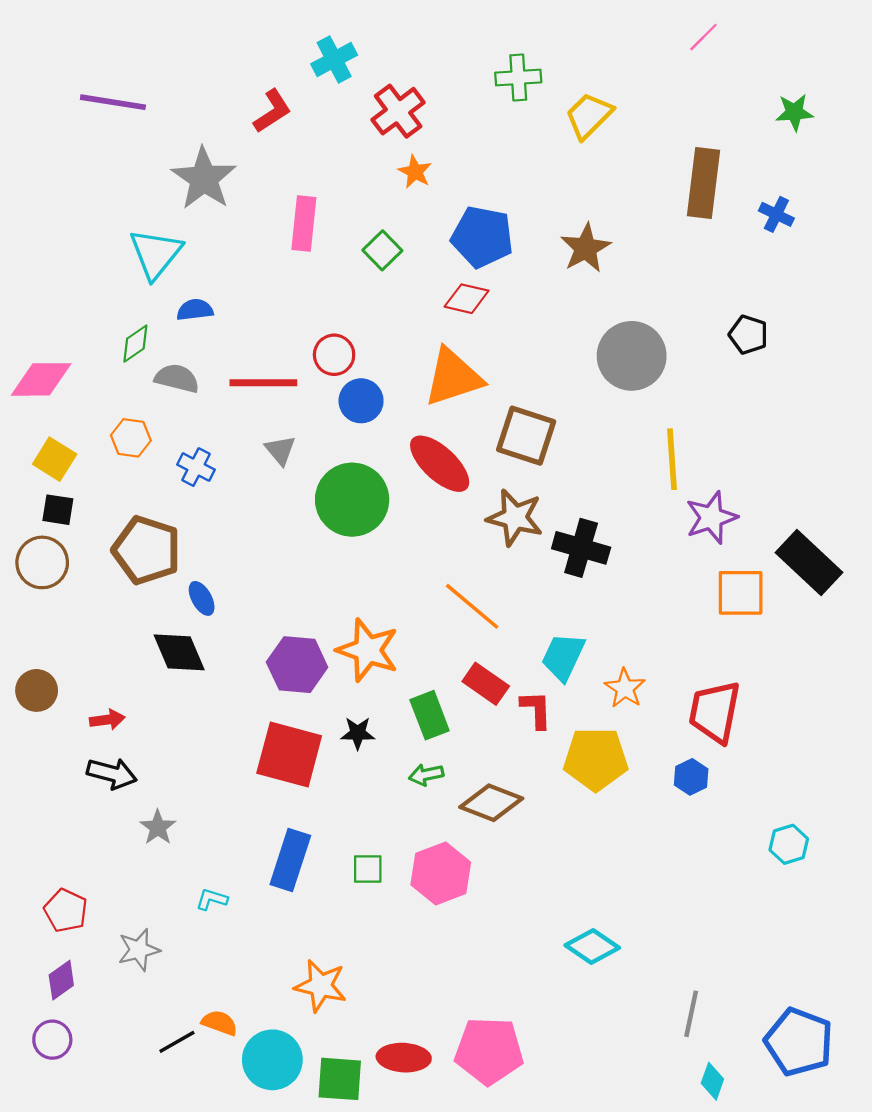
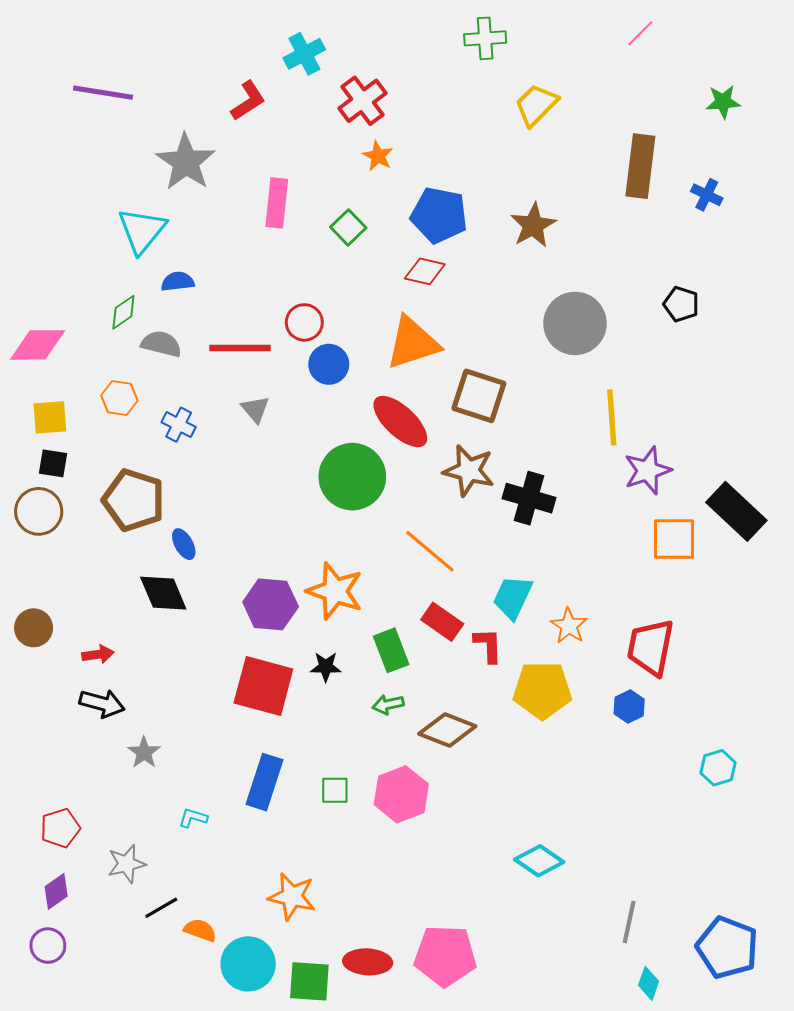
green cross: (518, 77) -> (485, 38), moved
yellow square: (55, 459) -> (50, 417), turned -36
green circle: (352, 500) -> (352, 477), moved
red pentagon: (66, 911) -> (60, 828), turned 30
black line: (177, 1042) -> (161, 908), moved

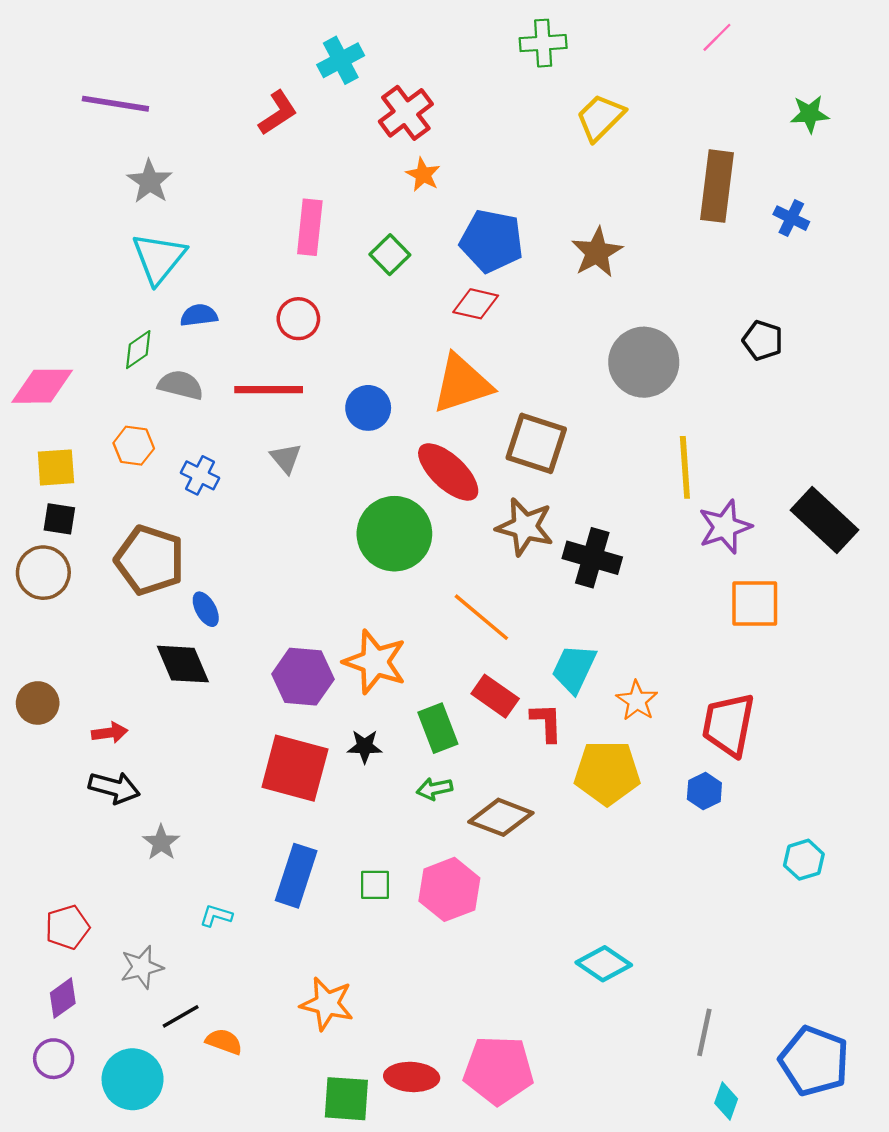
gray star: (186, 162) -> (150, 181), moved, size x0.7
red circle: (304, 322) -> (298, 319), moved
black rectangle: (736, 511) -> (824, 520), moved
cyan circle: (248, 964) -> (133, 1079), moved

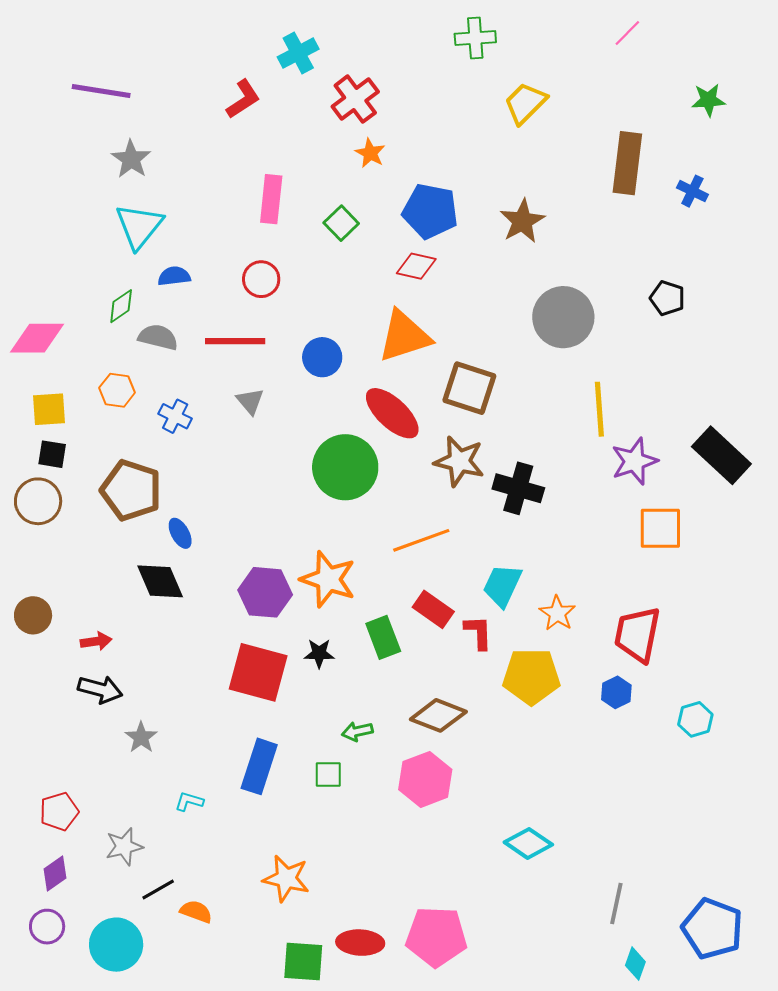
orange line: (481, 617) -> (421, 540), turned -60
green arrow: (434, 789) -> (357, 731), moved
cyan hexagon: (804, 860) -> (695, 719), moved
pink hexagon: (449, 889) -> (425, 779), moved

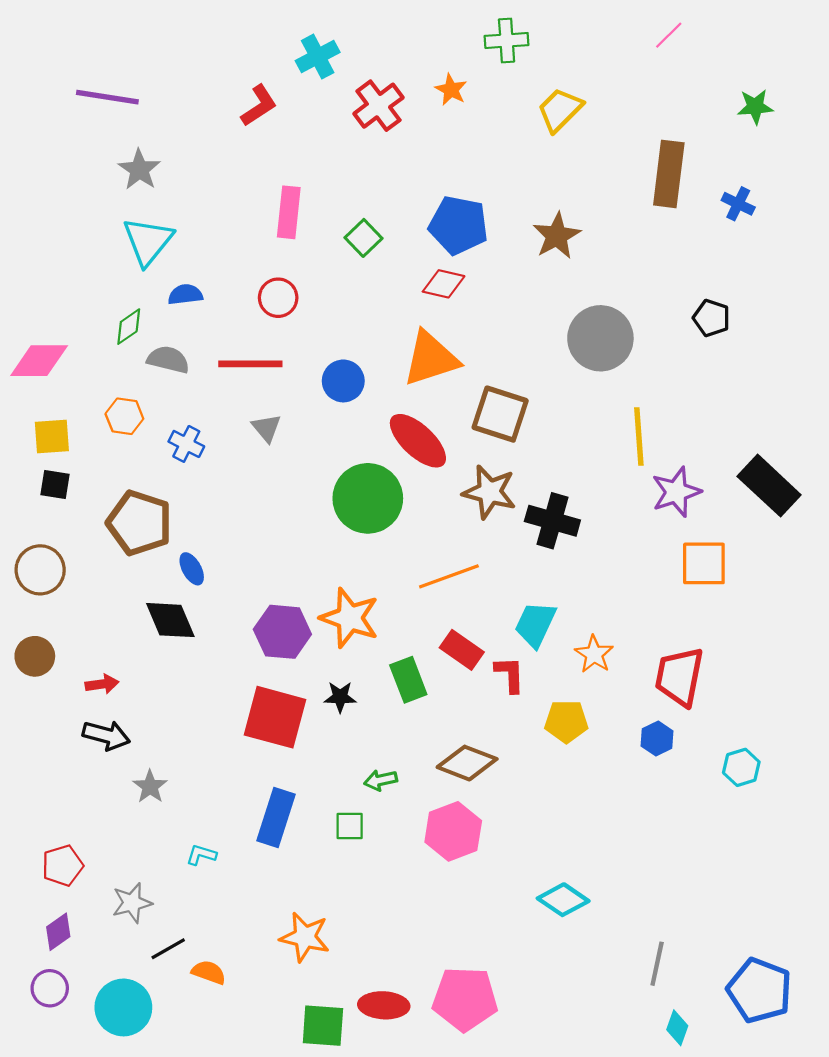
orange star: (370, 153) -> (451, 90), moved
brown circle: (38, 501) -> (40, 570), moved
yellow pentagon: (531, 676) -> (566, 721), size x0.7

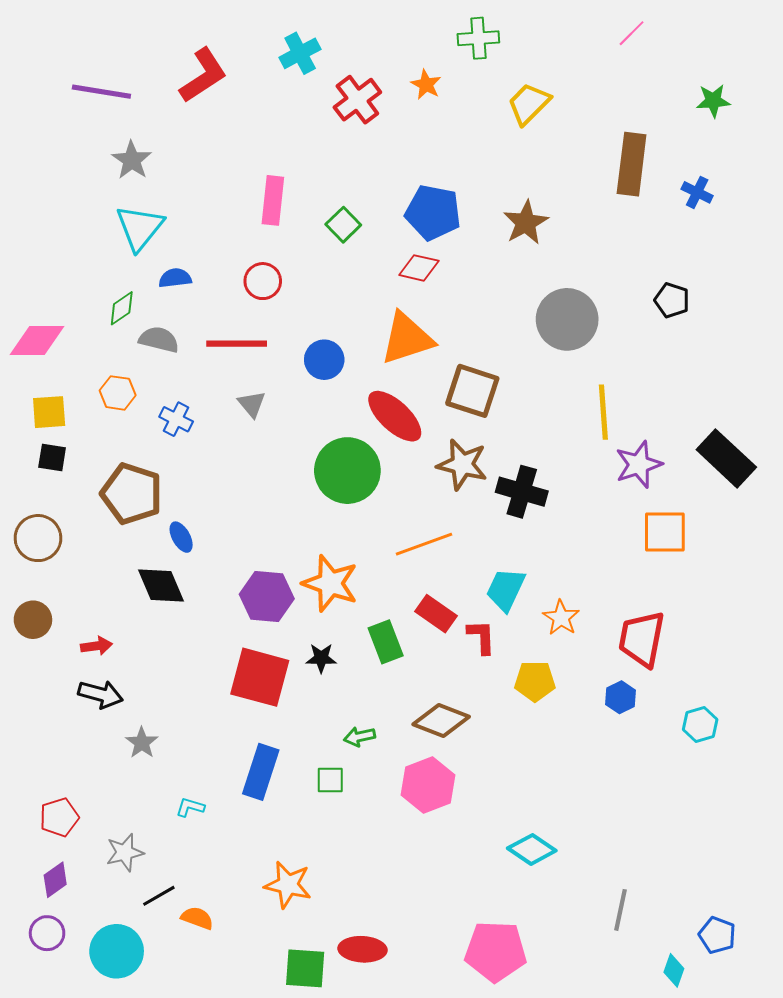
red L-shape: (259, 106) -> (203, 75), moved, size x1.4
blue pentagon: (759, 990) -> (717, 935), size x0.6
pink pentagon: (465, 999) -> (496, 951), moved
cyan diamond: (677, 1028) -> (674, 970), moved

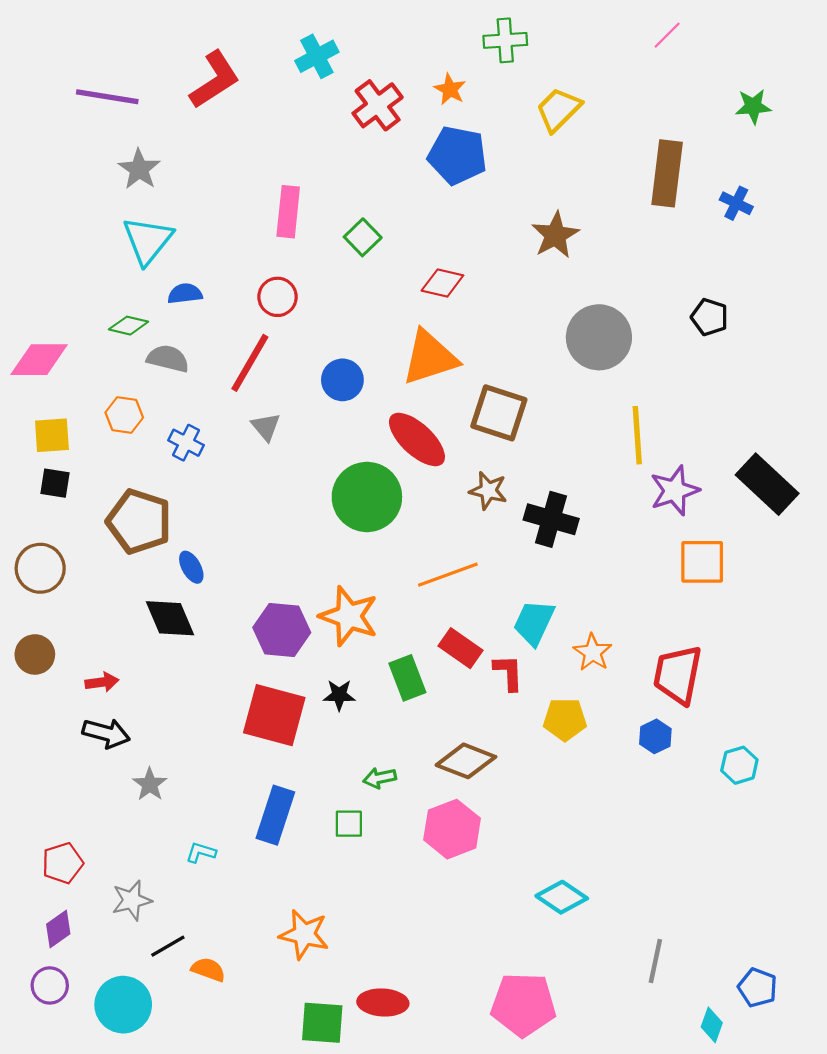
blue pentagon: (433, 213) -> (457, 155), moved
green diamond: (122, 308) -> (129, 326), turned 48
red line: (237, 344) -> (250, 363), turned -60
brown star: (462, 465) -> (488, 491), size x0.7

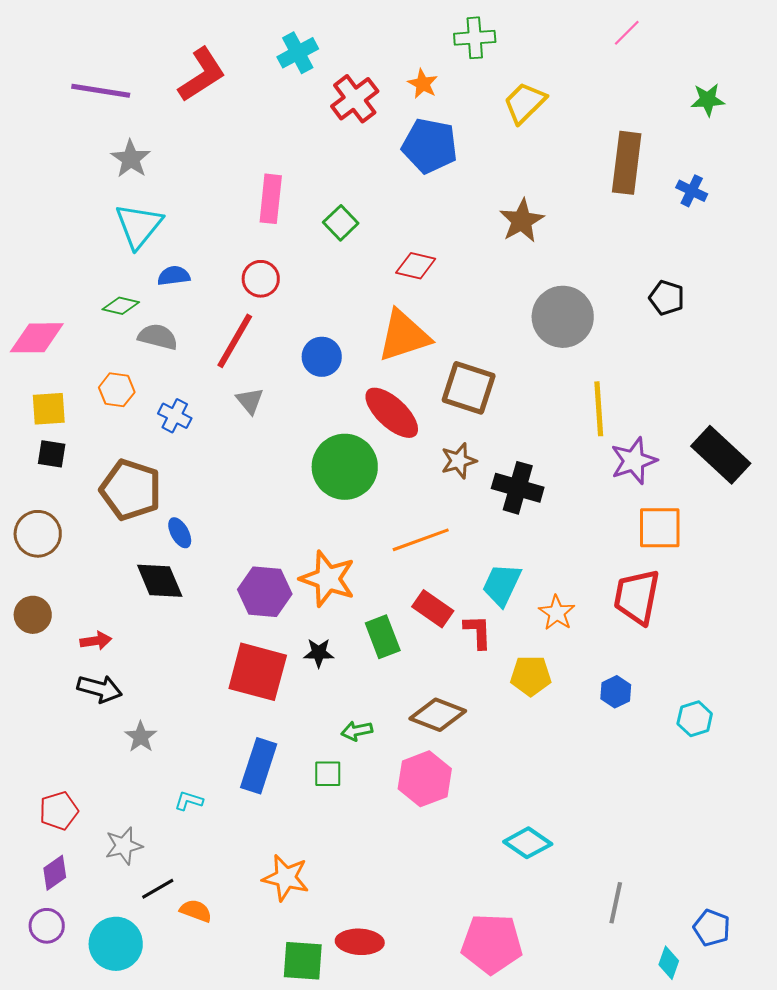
brown star: (488, 491) -> (459, 461), turned -30
red trapezoid: (678, 675) -> (637, 597), moved

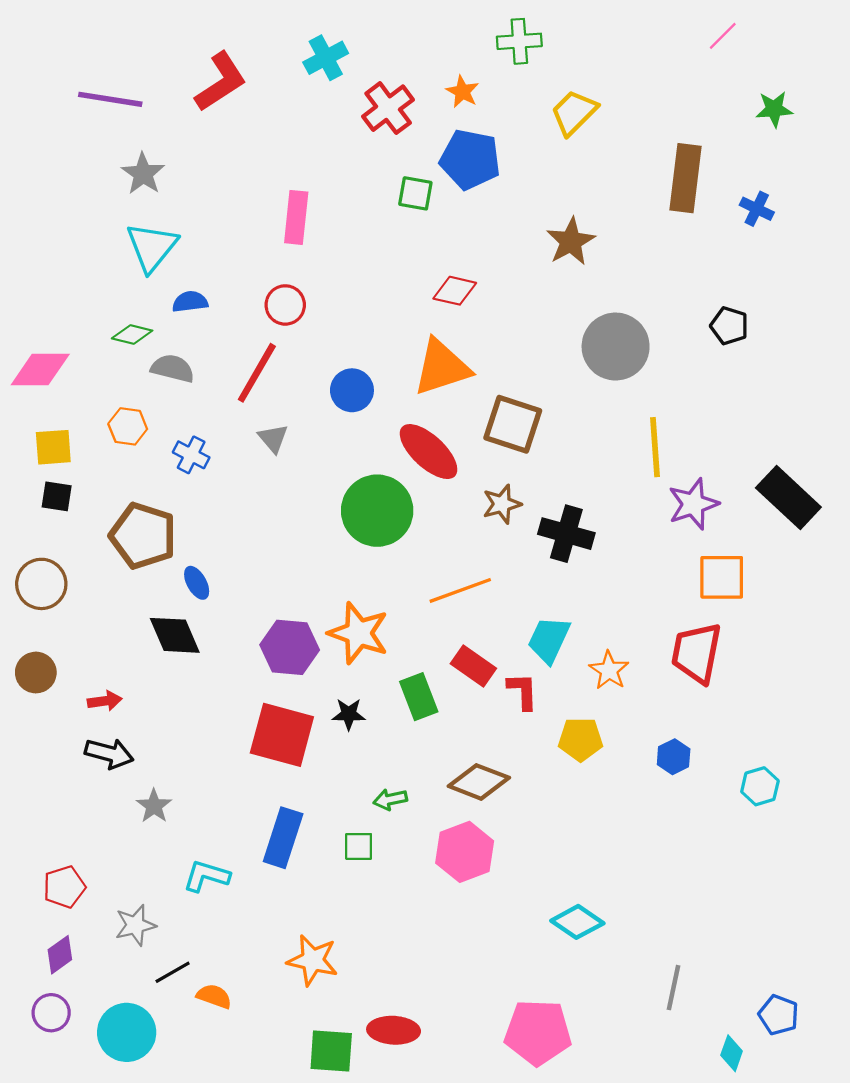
pink line: (627, 33) -> (723, 36), moved
green square: (341, 223) -> (415, 193), moved, turned -36
cyan L-shape: (189, 801) -> (206, 876), size x1.5

